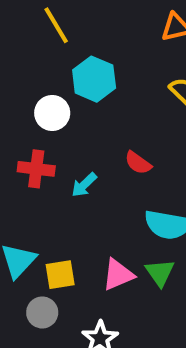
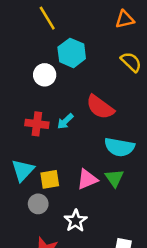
red semicircle: (138, 163) -> (100, 107), size x1.6
red cross: (36, 169) -> (37, 124), moved

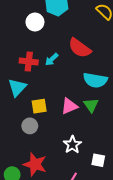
cyan triangle: (23, 170) -> (17, 87), moved
white star: (76, 221) -> (72, 145), moved

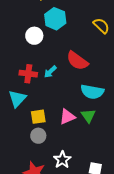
gray circle: (30, 126) -> (38, 136), moved
white star: (72, 145) -> (62, 160), moved

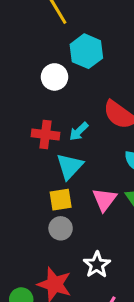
cyan triangle: (17, 99) -> (70, 166), moved
pink triangle: (67, 117) -> (104, 200), turned -30

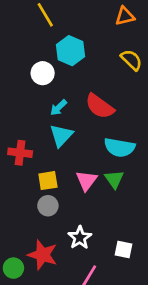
cyan arrow: (79, 131) -> (59, 108), moved
red cross: (45, 134) -> (20, 153), moved
cyan triangle: (70, 166) -> (61, 135), moved

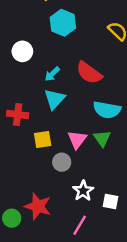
white circle: (43, 73) -> (22, 51), moved
gray circle: (48, 206) -> (62, 162), moved
white star: (80, 238) -> (83, 191), moved

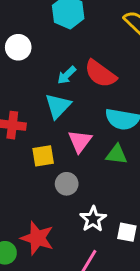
cyan arrow: (52, 74) -> (67, 75), moved
green triangle: (102, 138) -> (117, 154), turned -48
pink triangle: (77, 140) -> (80, 141), moved

